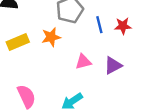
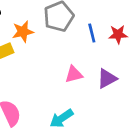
orange star: (51, 37) -> (23, 32), moved

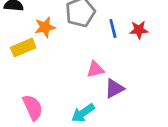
purple triangle: (107, 79) -> (114, 88), moved

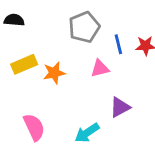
orange star: (45, 27) -> (54, 73), moved
pink triangle: (95, 69) -> (100, 69), moved

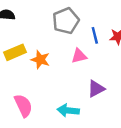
orange star: (54, 73) -> (40, 60), turned 30
cyan arrow: (87, 133) -> (68, 110), turned 40

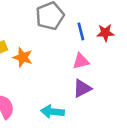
pink triangle: (79, 56) -> (81, 61), moved

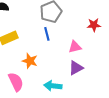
blue line: (81, 31) -> (47, 34), moved
orange star: (23, 57) -> (30, 61), moved

